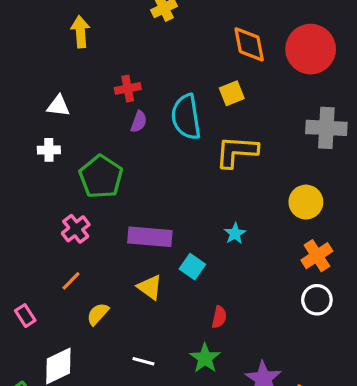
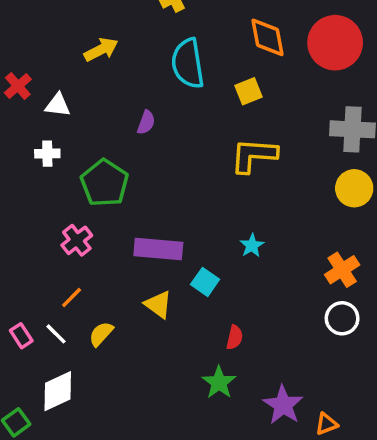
yellow arrow: (80, 32) -> (101, 50), moved, turned 68
red cross: (128, 88) -> (18, 86), moved, turned -30
cyan semicircle: (186, 117) -> (188, 63), moved
yellow circle: (306, 202) -> (354, 188), moved
white line: (143, 361) -> (56, 334), moved, turned 30

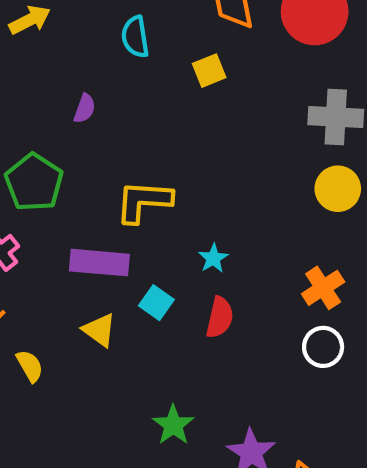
cyan semicircle: (188, 63) -> (135, 37), size x0.7
yellow L-shape: (254, 155) -> (144, 201), moved
yellow semicircle: (101, 334) -> (30, 366), turned 108
red semicircle: (235, 337) -> (220, 317), moved, size x1.4

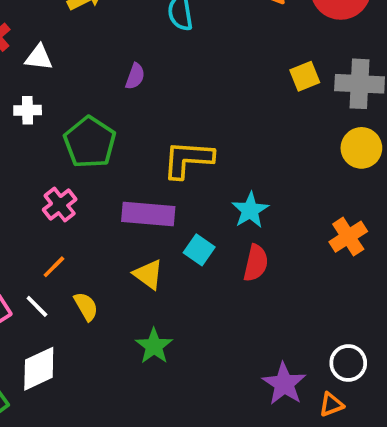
yellow square: (209, 71) -> (305, 76), moved
cyan star: (213, 258) -> (250, 210), size x1.4
white circle: (323, 347) -> (348, 363), moved
green star: (173, 425) -> (154, 346), moved

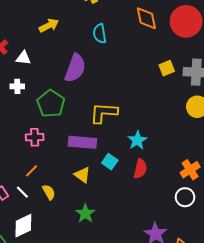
purple semicircle: (135, 76) -> (75, 68), size x2.0
pink cross: (60, 205) -> (35, 137), turned 36
orange cross: (348, 237) -> (190, 170), moved
white circle: (348, 363) -> (185, 197), moved

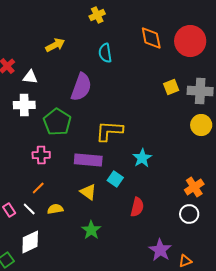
white cross: (17, 86) -> (24, 105), size x1.5
red semicircle: (140, 169) -> (137, 207), moved
yellow semicircle: (49, 192) -> (55, 209), turned -70

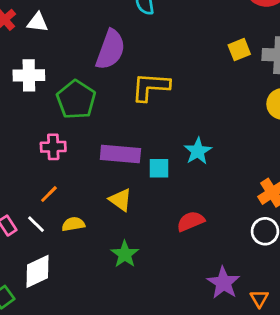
white triangle: (30, 77) -> (37, 22), moved
yellow L-shape: (109, 131) -> (151, 87), moved
cyan square: (115, 179) -> (159, 168), moved, turned -35
red semicircle: (137, 207) -> (191, 221), turned -126
orange triangle: (185, 261) -> (259, 299), turned -40

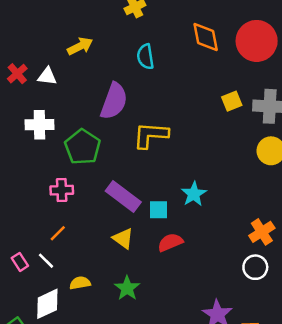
purple rectangle: (120, 154) -> (123, 197), turned 32
red semicircle: (191, 221) -> (170, 242), moved
yellow semicircle: (73, 224) -> (80, 283), moved

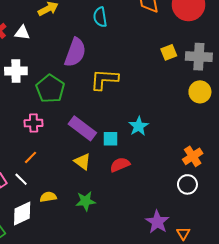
green star: (127, 288) -> (86, 201), turned 30

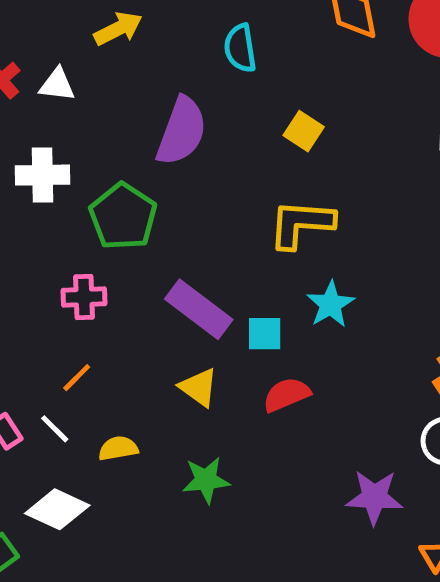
yellow square: (169, 52) -> (304, 131), moved, turned -35
yellow L-shape: (104, 79) -> (301, 224), moved
yellow semicircle: (48, 197) -> (118, 448), moved
white diamond: (22, 214) -> (57, 509), turned 50
purple star: (157, 222) -> (374, 497), moved, turned -30

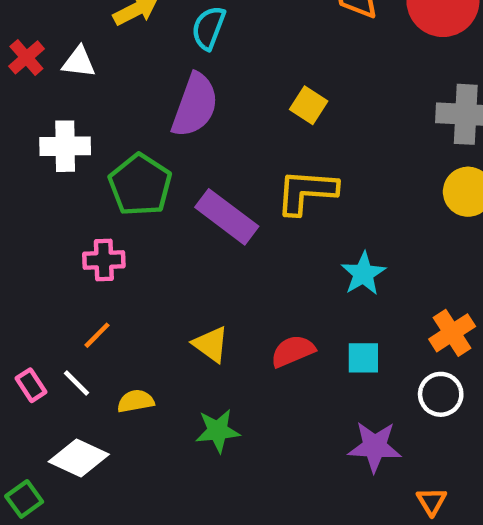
cyan semicircle: (240, 48) -> (209, 28), moved, turned 30
cyan star: (330, 304) -> (363, 274), moved
purple rectangle: (199, 309) -> (227, 217), moved
cyan square: (265, 334) -> (363, 358), moved

